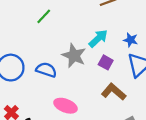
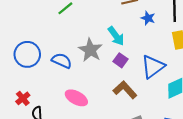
cyan arrow: (98, 38) -> (116, 36), turned 90
blue star: (131, 40) -> (148, 18), moved

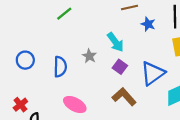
gray star: (90, 50) -> (89, 56), size x0.6
blue circle: (27, 54) -> (25, 60), size x0.7
blue semicircle: (62, 61) -> (60, 67), turned 66

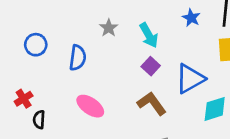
gray star: (89, 56) -> (109, 28), moved

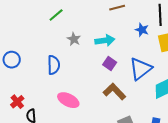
blue star: (191, 18) -> (142, 30), moved
cyan arrow: (149, 35) -> (105, 40), turned -60
blue circle: (36, 45) -> (12, 60), moved

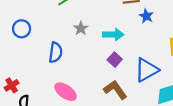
blue star: (142, 30) -> (146, 16), moved
blue circle: (12, 60) -> (22, 29), moved

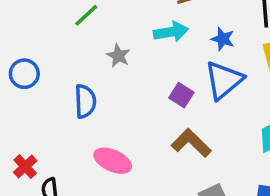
blue star: (146, 16) -> (223, 39), moved
cyan arrow: (113, 35) -> (171, 32), moved
blue triangle: (146, 70) -> (224, 80), moved

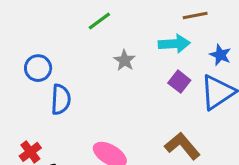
purple square: (181, 95) -> (179, 82), moved
blue semicircle: (85, 101) -> (61, 99), moved

